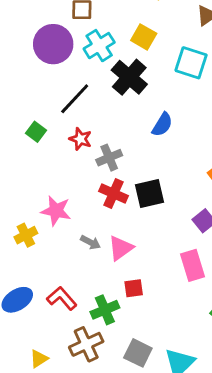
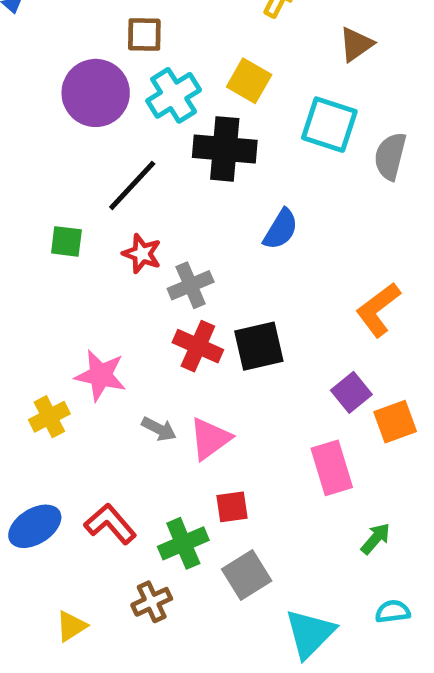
black cross: (129, 77) -> (225, 149), turned -36
green square: (36, 132) -> (66, 241), turned -30
brown cross: (86, 344) -> (152, 602), size x0.7
gray square: (138, 353) -> (247, 575), moved, turned 32

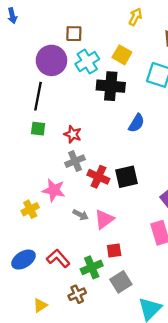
black line: (132, 185) -> (38, 96), moved, turned -32
gray cross: (191, 285) -> (75, 161), moved

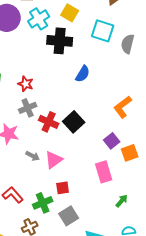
black square: (126, 177) -> (74, 122), turned -30

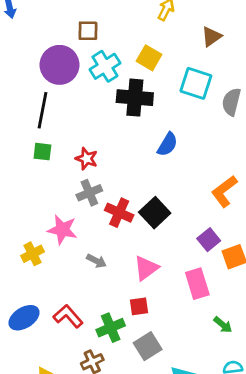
pink triangle: (54, 160) -> (146, 268), moved
green arrow: (122, 201) -> (223, 325), turned 88

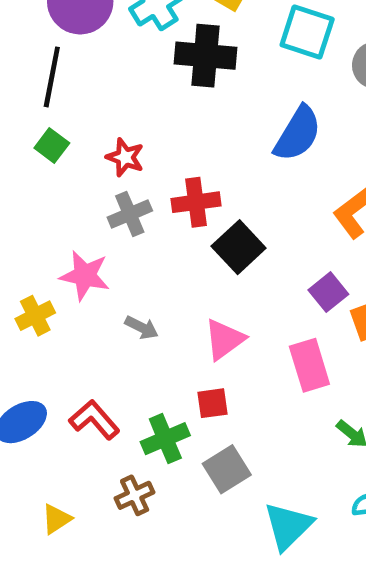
blue semicircle: (167, 144) -> (298, 134), moved, size x1.4
green square: (42, 152) -> (52, 145), turned 30
red cross: (119, 213) -> (196, 202), moved, turned -32

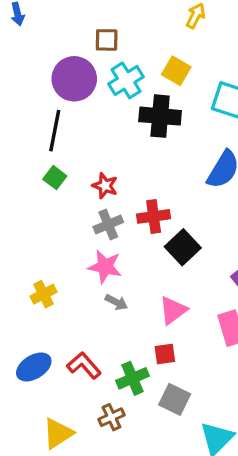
pink star: (85, 275) -> (105, 267), moved
gray square: (227, 469) -> (175, 399), turned -32
yellow triangle: (57, 519) -> (58, 433), size x1.5

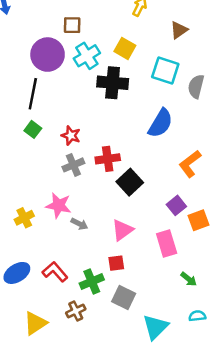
pink star: (105, 267) -> (59, 205), moved

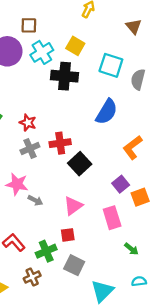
brown triangle: (179, 30) -> (134, 26), moved, turned -35

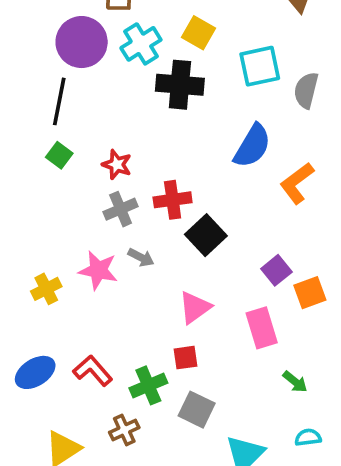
cyan square: (111, 65) -> (260, 66), turned -30
orange L-shape: (133, 147) -> (297, 183), moved
gray arrow: (35, 200) -> (141, 257), moved

